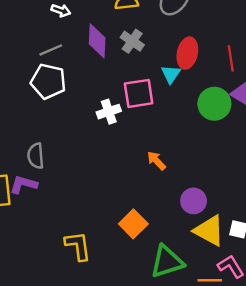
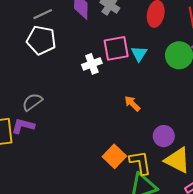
cyan triangle: (171, 74) -> (139, 54), moved
gray semicircle: (36, 156) -> (32, 102), turned 60
yellow L-shape: (78, 246) -> (140, 163), moved

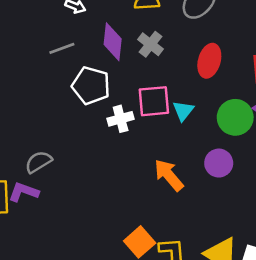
white pentagon: (41, 40) -> (91, 86), moved
orange arrow: (132, 104) -> (169, 175), size x1.5
purple circle: (164, 136) -> (219, 163), moved

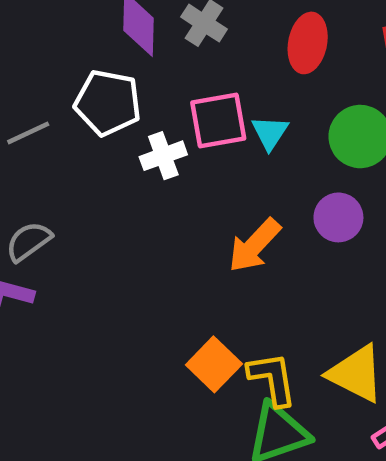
gray line: (62, 48) -> (28, 133), moved
orange arrow: (169, 175) -> (254, 245), turned -92

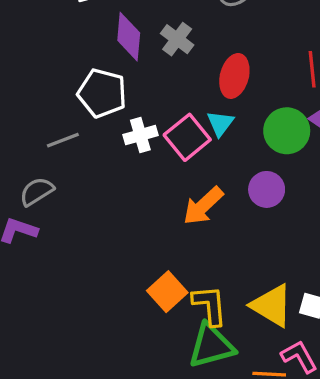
red ellipse: (308, 43) -> (234, 76), moved
pink square: (218, 120) -> (187, 137), moved, turned -33
gray line: (28, 133) -> (63, 140), moved

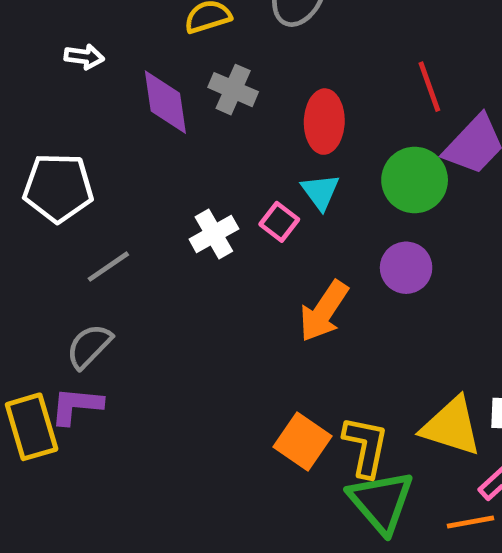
white pentagon: (102, 93) -> (58, 188), moved
pink square: (187, 137) -> (279, 222), size x0.6
yellow L-shape: (210, 305) -> (366, 446), turned 30
green triangle: (211, 346) -> (381, 502), turned -42

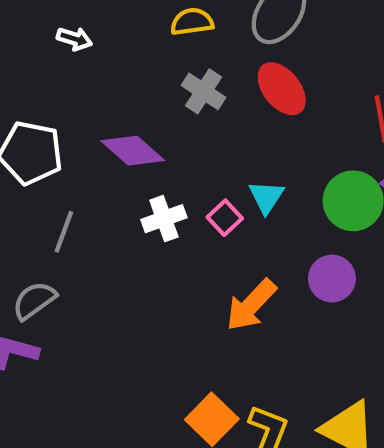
purple diamond: (165, 102) -> (133, 151), moved, turned -50
red ellipse: (324, 122) -> (282, 89), moved, turned -50
gray line: (108, 267) -> (64, 232), turned -45

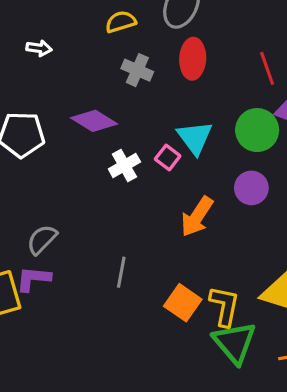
red ellipse: (282, 89) -> (193, 59), turned 51
cyan triangle: (266, 197) -> (195, 138), size x1.4
gray line: (64, 232) -> (121, 272), moved

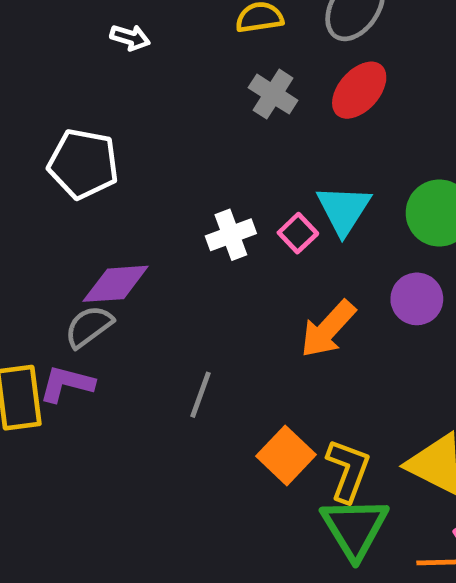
red ellipse: (193, 59) -> (359, 90), turned 30
purple diamond: (94, 121) -> (116, 284), moved, turned -45

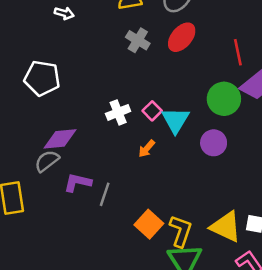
cyan triangle: (344, 210) -> (175, 120), moved
orange arrow: (328, 329) -> (147, 149), moved, size x0.6
purple L-shape: (67, 384) -> (78, 182), moved

